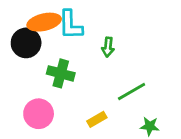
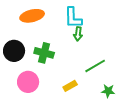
cyan L-shape: (70, 25) -> (73, 18), moved
black circle: (26, 43) -> (14, 51), moved

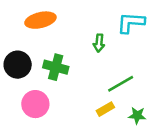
cyan L-shape: (73, 18) -> (131, 23), moved, turned 95
yellow rectangle: (70, 86) -> (105, 109), moved

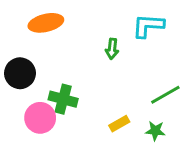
green cross: (56, 67) -> (63, 99), moved
green line: (121, 84) -> (165, 95), moved

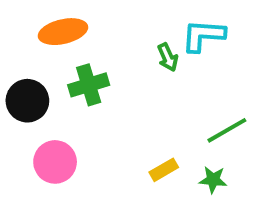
green arrow: (112, 49) -> (168, 57), moved, turned -30
green cross: (63, 99) -> (89, 85), moved, turned -32

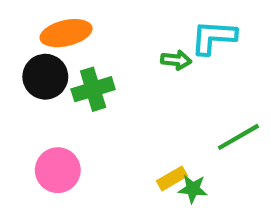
green arrow: (168, 57) -> (176, 60), turned -60
black circle: (27, 101) -> (45, 77), moved
green star: (213, 180) -> (193, 189), moved

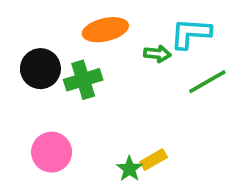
orange ellipse: (66, 33) -> (105, 30), moved
green line: (238, 137) -> (207, 82), moved
green star: (193, 189) -> (129, 169), moved, turned 30

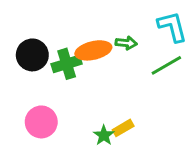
orange ellipse: (105, 30) -> (93, 50), moved
cyan L-shape: (191, 33) -> (172, 27), moved, turned 72

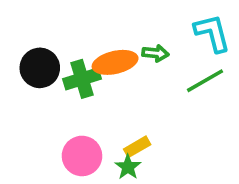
pink circle: (41, 122) -> (82, 156), moved
yellow rectangle: (123, 128) -> (137, 147), moved

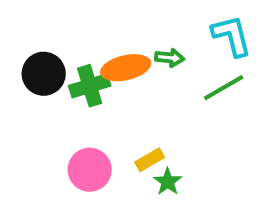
green star: (128, 167) -> (168, 182), moved

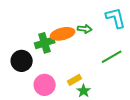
black circle: (44, 74) -> (22, 61), moved
green line: (224, 88) -> (112, 57), moved

